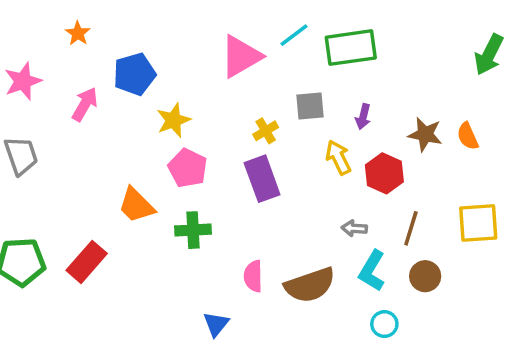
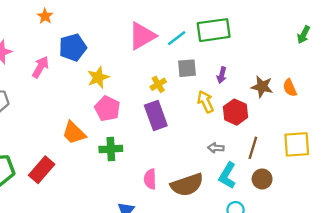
orange star: (78, 33) -> (45, 16), moved
cyan line: (294, 35) -> (177, 38), moved
green arrow: (489, 55) -> (304, 35), size x0.7

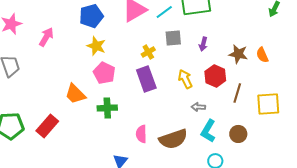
blue pentagon: (73, 47) -> (91, 16), moved
yellow star: (98, 77) -> (96, 46), turned -30
yellow arrow: (206, 102) -> (185, 79), moved
brown line: (253, 148) -> (237, 93), moved

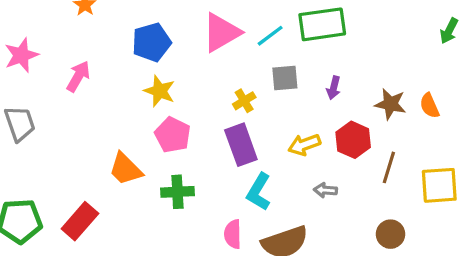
yellow arrow: (185, 79) -> (304, 145), turned -84
cyan L-shape: (208, 131) -> (259, 192), moved

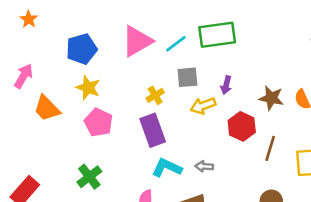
yellow arrow: (304, 145) -> (203, 106), moved
orange trapezoid: (125, 169) -> (47, 108), moved
gray arrow: (325, 190) -> (204, 166), moved
green cross: (177, 192) -> (89, 177), moved, turned -35
cyan L-shape: (259, 192) -> (167, 168), turned 84

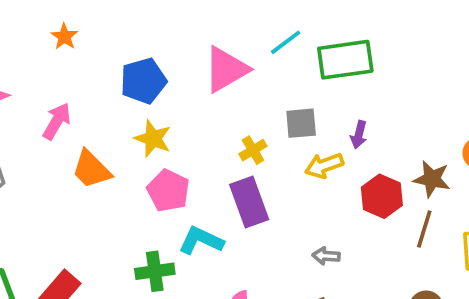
cyan line: (176, 44) -> (286, 42), moved
brown star: (271, 98) -> (432, 179), moved
cyan L-shape: (167, 168) -> (201, 241), moved
green cross: (89, 177) -> (155, 271), turned 30

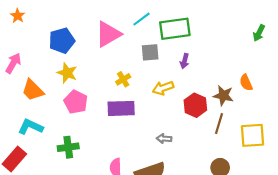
gray square: (301, 123) -> (150, 52), moved
purple arrow: (359, 135) -> (185, 61), moved
purple rectangle: (249, 202) -> (121, 108), turned -72
cyan L-shape: (201, 241) -> (31, 127), moved

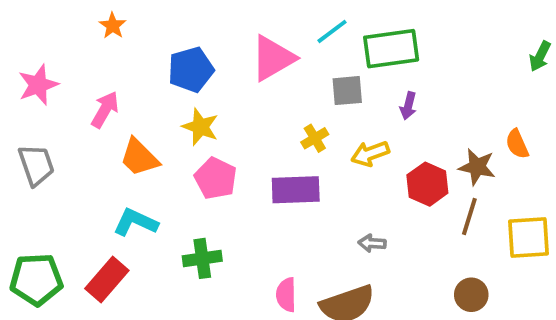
yellow cross: (123, 79) -> (315, 138), moved

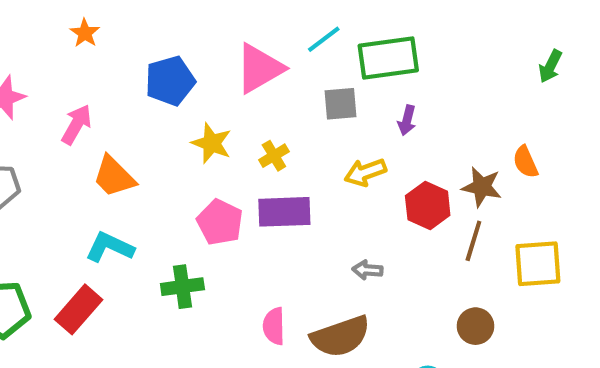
yellow star: (200, 127) -> (212, 143), moved
yellow cross: (315, 138) -> (274, 156), moved
pink pentagon: (216, 178) -> (220, 222), moved

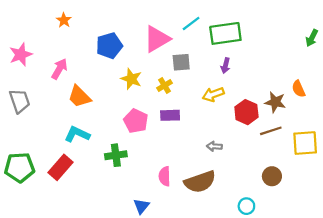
gray square: (340, 104) -> (181, 62), moved
purple arrow: (407, 120) -> (225, 66), moved
purple rectangle: (284, 212) -> (170, 115), size x0.7
brown line: (473, 241) -> (271, 131), turned 55

